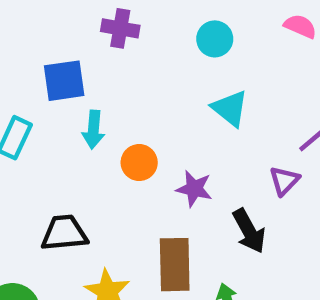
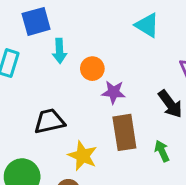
purple star: (194, 189) -> (114, 92), moved

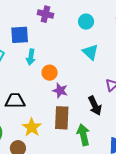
green arrow: (162, 151) -> (83, 135), size x1.5

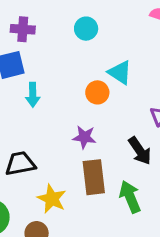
purple cross: (46, 14) -> (23, 29), moved
cyan circle: (86, 22) -> (86, 29), moved
orange circle: (50, 73) -> (97, 92), moved

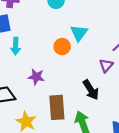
cyan triangle: (120, 73) -> (79, 33), turned 30
purple star: (84, 137) -> (36, 77), moved

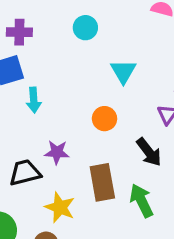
orange circle: (62, 47) -> (105, 119), moved
purple star: (36, 77) -> (57, 152), moved

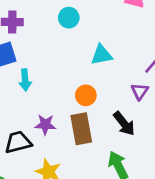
cyan triangle: (123, 72) -> (102, 55), turned 50
brown rectangle: (102, 182) -> (81, 129), moved

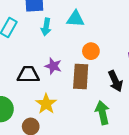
cyan triangle: (102, 55) -> (75, 19), moved

